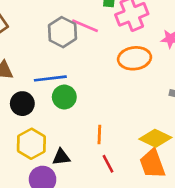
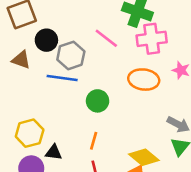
gray hexagon: (62, 32) -> (71, 56), moved
green circle: (64, 97) -> (98, 101), moved
black circle: (22, 104) -> (46, 40), moved

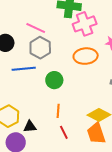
pink line: (106, 38) -> (36, 28), moved
gray hexagon: (71, 56) -> (40, 48), moved

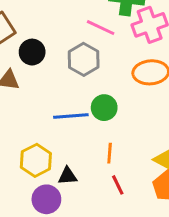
pink line: (36, 28) -> (101, 28), moved
blue line: (24, 69) -> (71, 116), moved

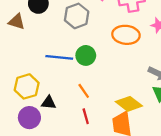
orange line: (110, 153) -> (84, 91), turned -49

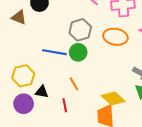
gray hexagon: (77, 16) -> (80, 30), moved
red line: (86, 116) -> (65, 105), moved

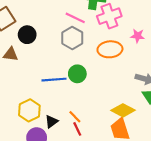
gray hexagon: (80, 30) -> (72, 38), moved
orange line: (74, 84) -> (75, 117), moved
black triangle: (42, 92) -> (51, 121), turned -32

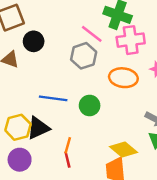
green circle: (77, 74) -> (90, 105), moved
orange line: (75, 117) -> (68, 145), turned 48
black triangle: (51, 121) -> (38, 128), moved, size x1.5

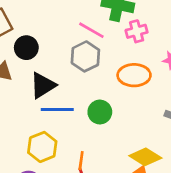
pink cross: (131, 40) -> (137, 31), size x0.7
yellow hexagon: (18, 127) -> (42, 147), moved
black triangle: (38, 128) -> (43, 85), moved

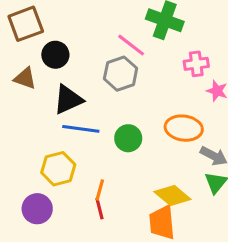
pink cross: (137, 31) -> (196, 64), moved
orange ellipse: (134, 75) -> (184, 128), moved

